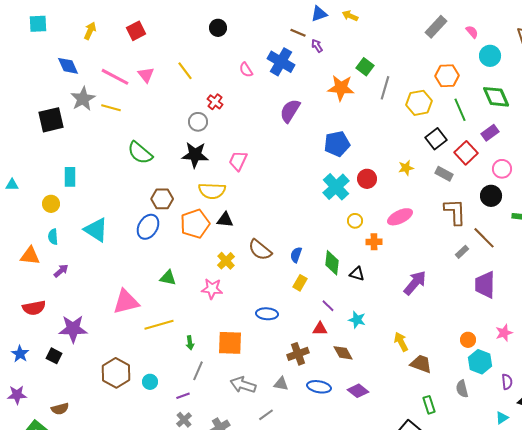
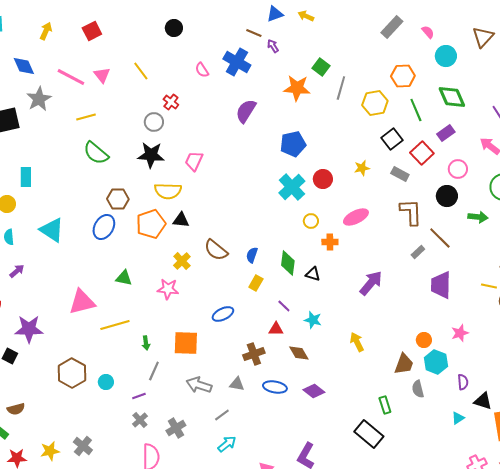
yellow line: (111, 108) -> (86, 117), moved, turned -30
blue ellipse: (267, 314) -> (223, 314), turned -30
brown trapezoid: (421, 364) -> (404, 364), moved, turned 90

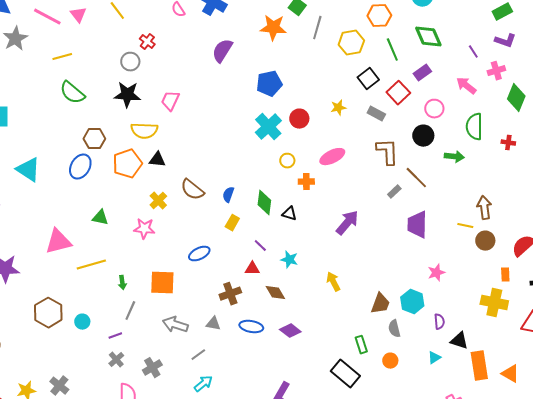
orange circle: (424, 340) -> (390, 361), moved

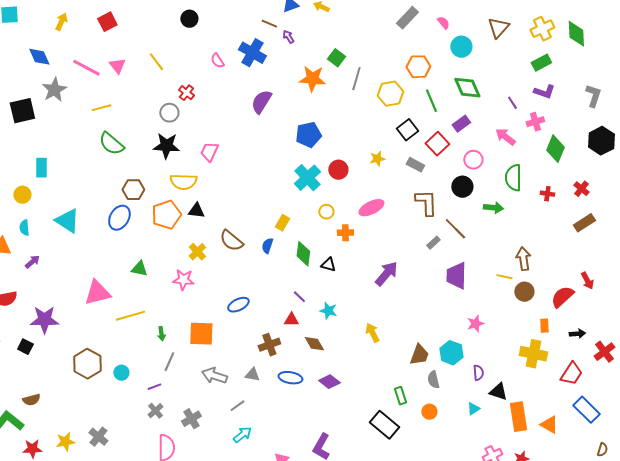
yellow rectangle: (232, 223) -> (282, 223), moved

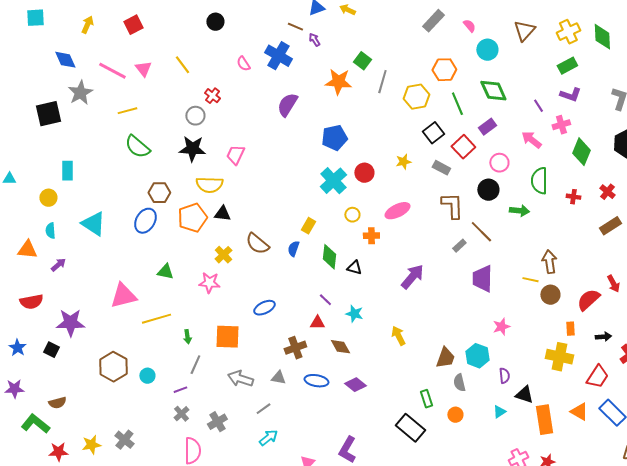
orange triangle: (549, 425) -> (579, 412), moved

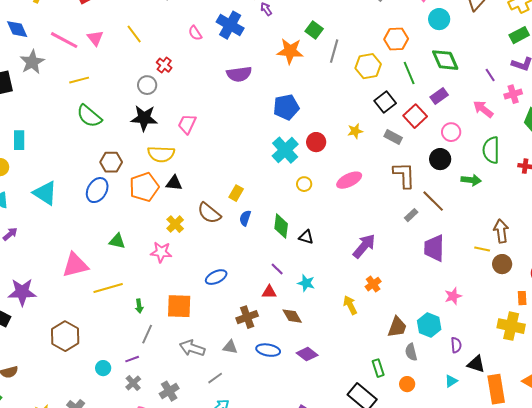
purple semicircle: (287, 105) -> (239, 74), turned -130
yellow rectangle: (308, 226) -> (236, 193), moved
orange cross: (371, 236) -> (373, 284), moved, turned -35
cyan circle: (147, 376) -> (103, 368), moved

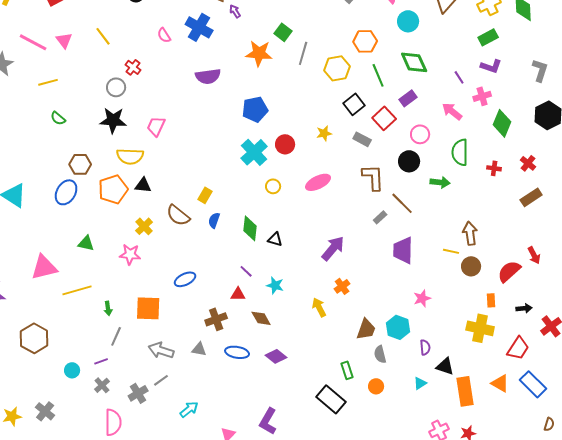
green semicircle: (89, 116) -> (58, 118), size x0.6
gray line: (215, 378) -> (161, 380), moved

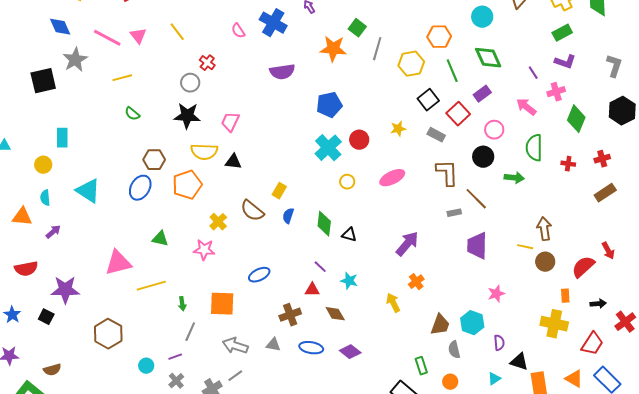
red cross: (528, 163) -> (602, 159), turned 35
black triangle: (143, 185) -> (233, 162), moved
gray rectangle: (380, 217) -> (454, 213), turned 32

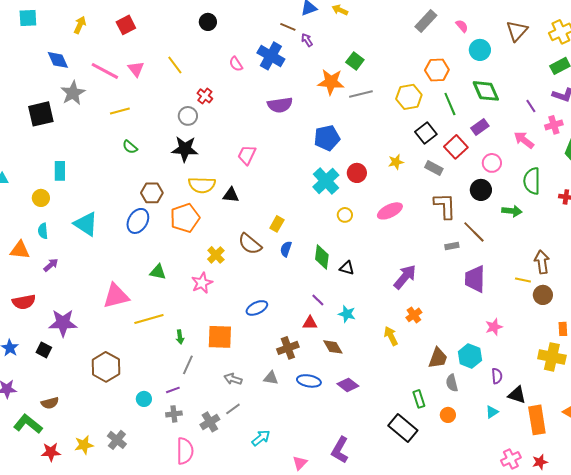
gray line: (377, 49) -> (361, 94), moved, turned 60
pink trapezoid: (230, 122) -> (247, 155), moved
pink star: (204, 250) -> (202, 283), turned -30
gray arrow: (235, 346) -> (233, 379), size x0.7
gray cross: (176, 381) -> (174, 414), turned 35

